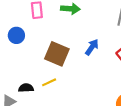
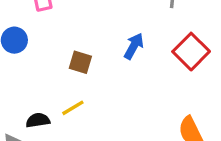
brown square: (57, 54) -> (80, 62), size x0.6

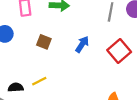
brown square: (80, 62) -> (44, 42), moved

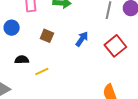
black semicircle: (16, 87) -> (22, 60), moved

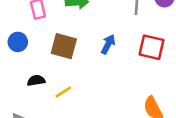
brown square: (47, 36) -> (64, 46), size x1.5
red square: (115, 46) -> (152, 47), turned -30

